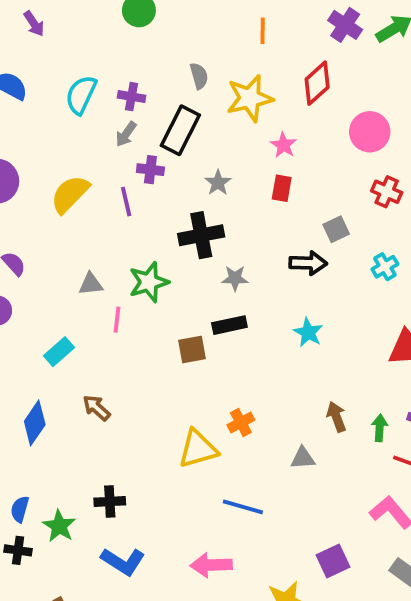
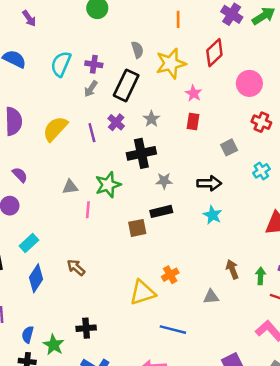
purple cross: (150, 170) -> (116, 122), moved, turned 35
black arrow: (308, 263) -> (209, 183), moved
cyan rectangle: (59, 352) -> (29, 243), moved

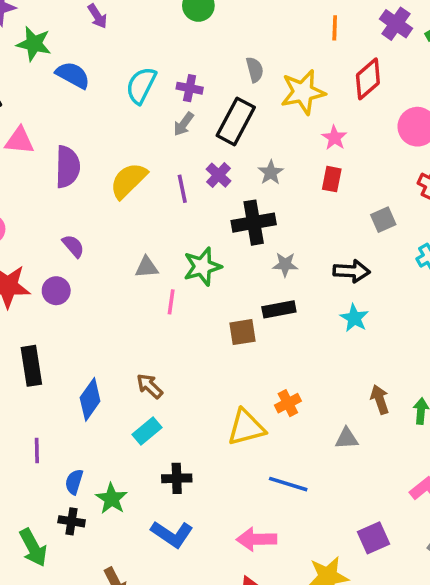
orange line: (178, 19) -> (335, 28), moved
cyan rectangle: (29, 243) -> (147, 431), moved
black cross: (86, 328) -> (177, 478), moved

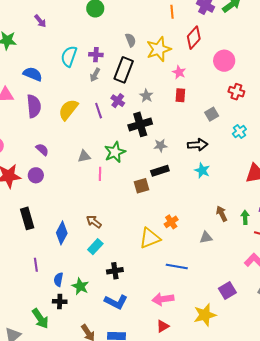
blue semicircle: (73, 75) -> (33, 74), moved

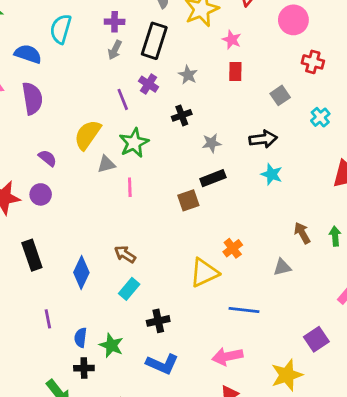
cyan semicircle: (69, 56) -> (61, 29), moved
yellow semicircle: (68, 110) -> (87, 135), moved
black cross: (140, 124) -> (182, 115), size x0.6
green star: (115, 152) -> (134, 143), moved

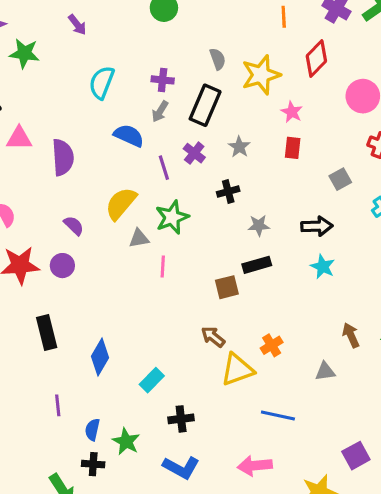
blue semicircle: (28, 54) -> (129, 136), moved
brown arrow: (125, 254) -> (213, 337), moved

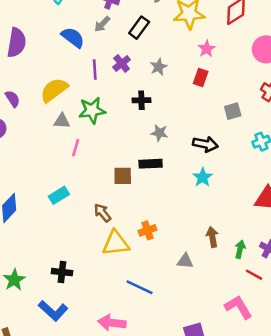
black rectangle: (205, 105) -> (139, 28), size x0.7
cyan rectangle: (152, 380) -> (59, 195), moved

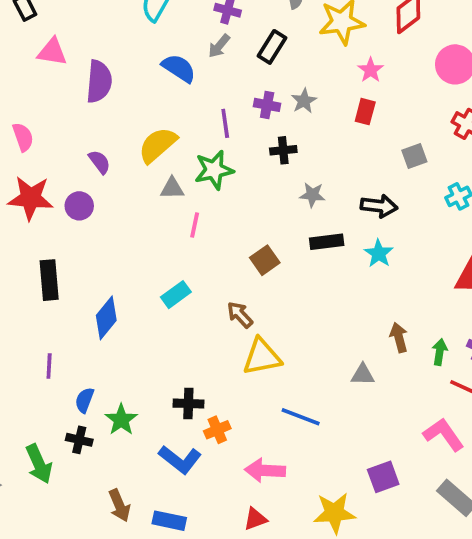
purple cross: (122, 63) -> (267, 105), moved, turned -36
purple line: (95, 69) -> (225, 123), moved
black rectangle: (151, 164) -> (327, 242), moved
brown square: (123, 176) -> (265, 260), turned -30
orange cross: (148, 230) -> (217, 430), moved

